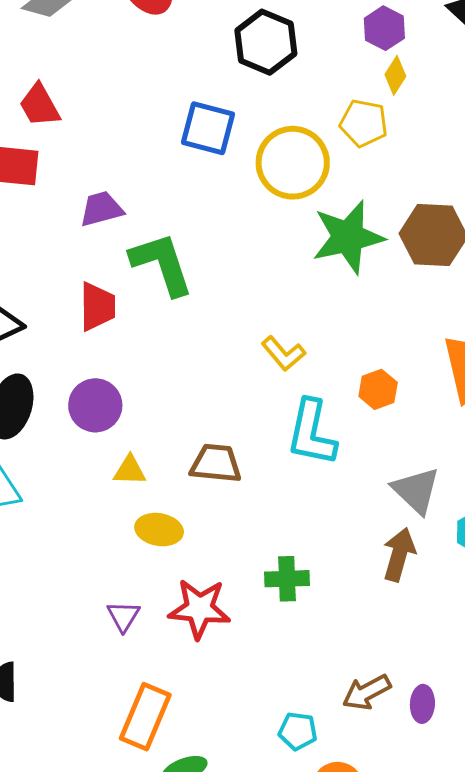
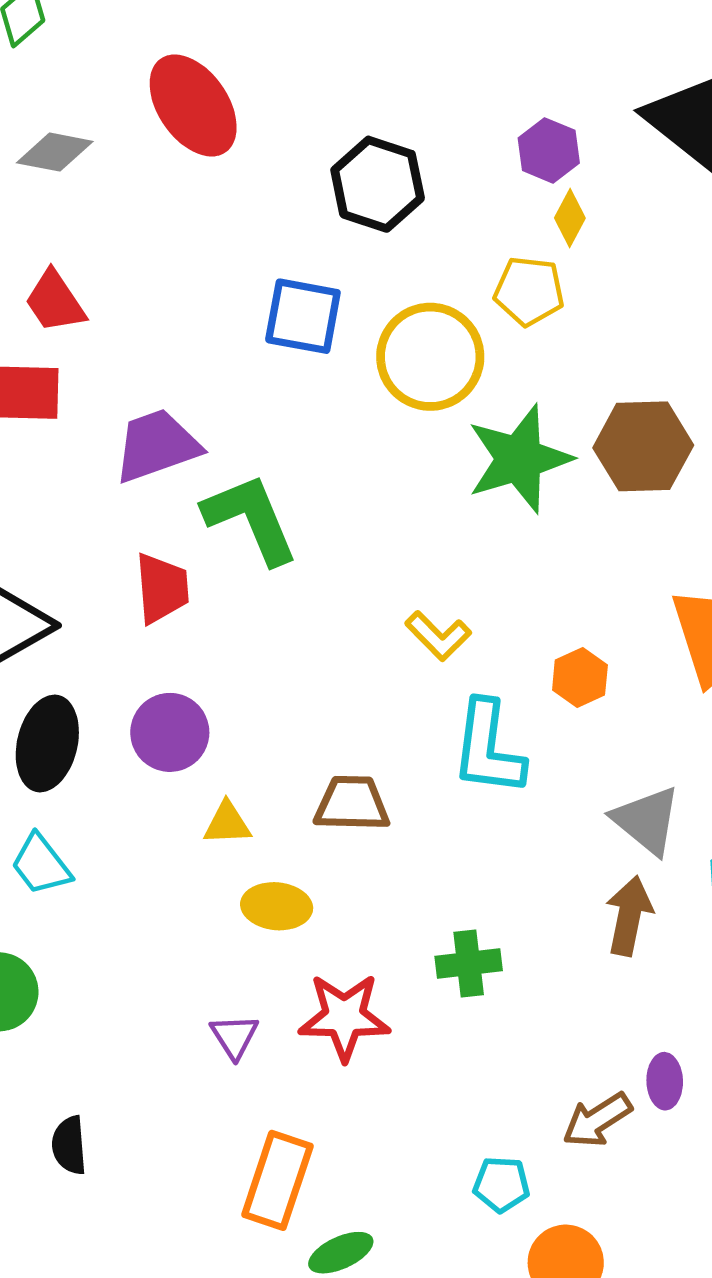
purple trapezoid: (101, 209) -> (157, 446), size x1.4
purple ellipse: (422, 704) -> (665, 1081), moved

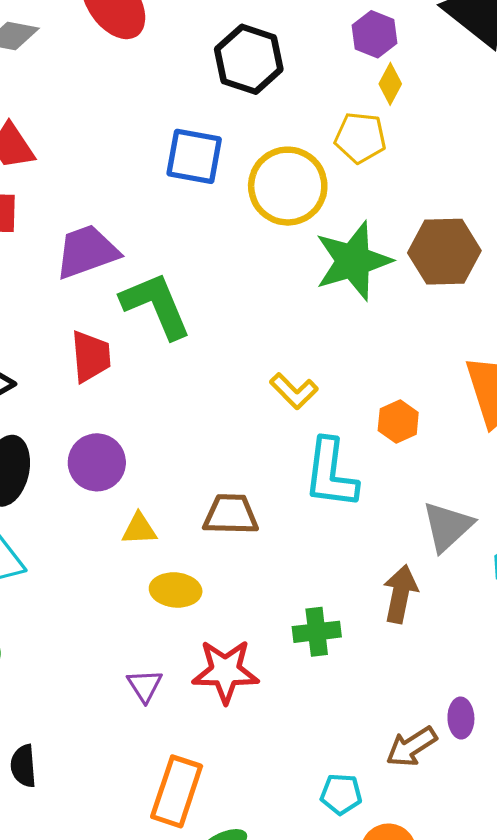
gray triangle: (647, 820) -> (447, 526), turned 38
brown arrow: (629, 916) -> (400, 594), moved

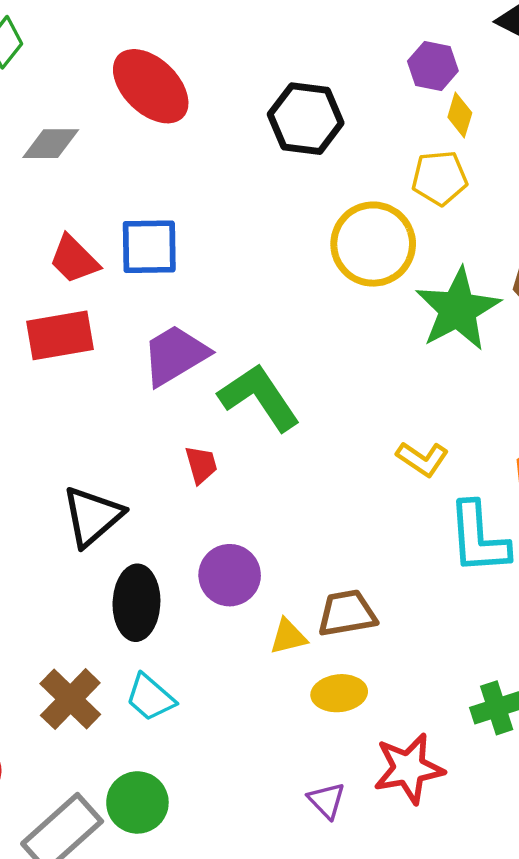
blue square: (194, 156) -> (149, 247), moved
red trapezoid: (91, 356) -> (201, 465), size x0.7
brown trapezoid: (231, 514) -> (347, 613), moved

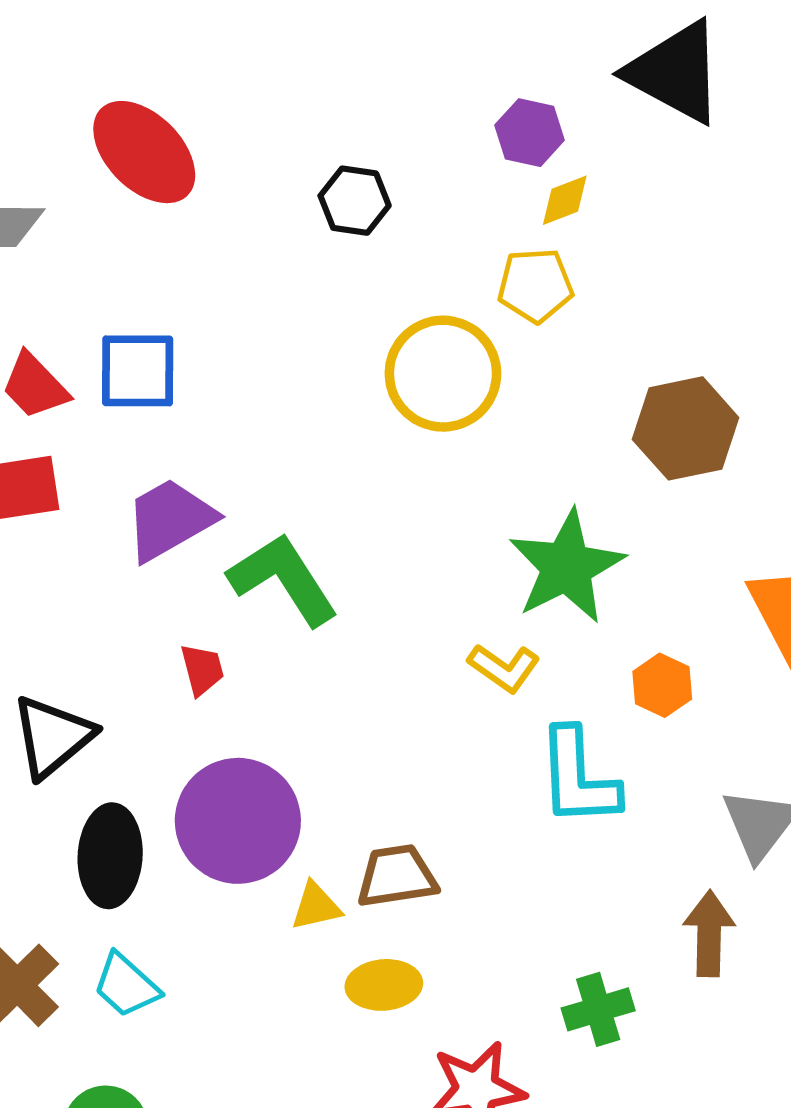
yellow diamond: (460, 115) -> (565, 200), turned 51
black hexagon: (306, 119) -> (355, 201), size x0.7
green star: (458, 309) -> (567, 567), moved
purple circle: (230, 575) -> (238, 821), size x1.5

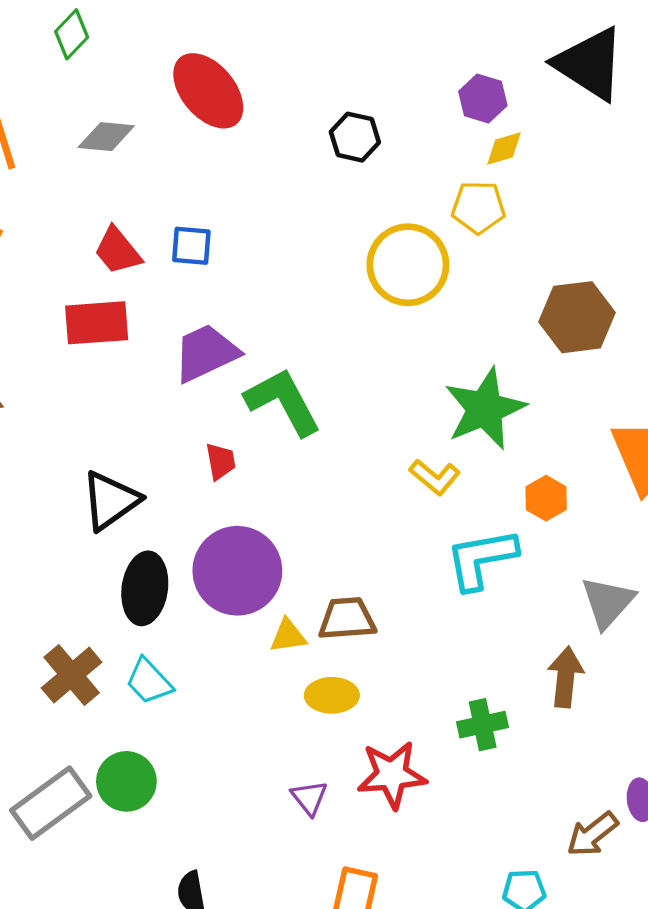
blue square: (138, 371) -> (191, 246), size x0.7
cyan L-shape: (578, 777) -> (481, 559), turned 78

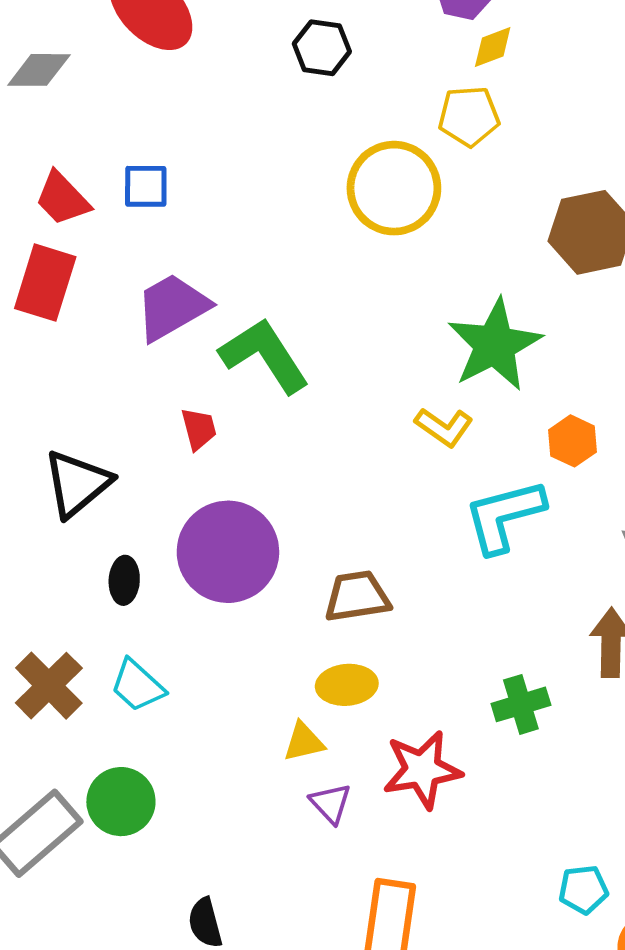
red rectangle: (97, 323) -> (45, 283), turned -64
black ellipse: (145, 588) -> (124, 580), size x0.6
yellow triangle: (288, 636) -> (304, 742), moved

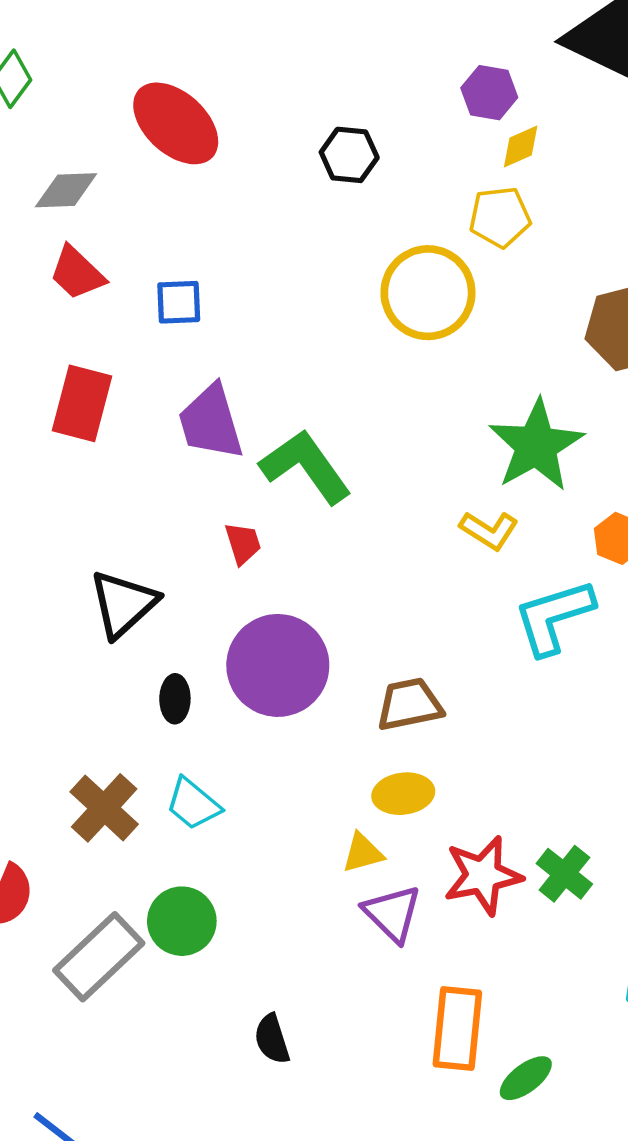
red trapezoid: (62, 199) -> (77, 273), moved
purple trapezoid: (172, 307) -> (211, 422), turned -74
green cross: (521, 704) -> (564, 874), moved, turned -32
purple triangle: (331, 803) -> (392, 913), size x1.4

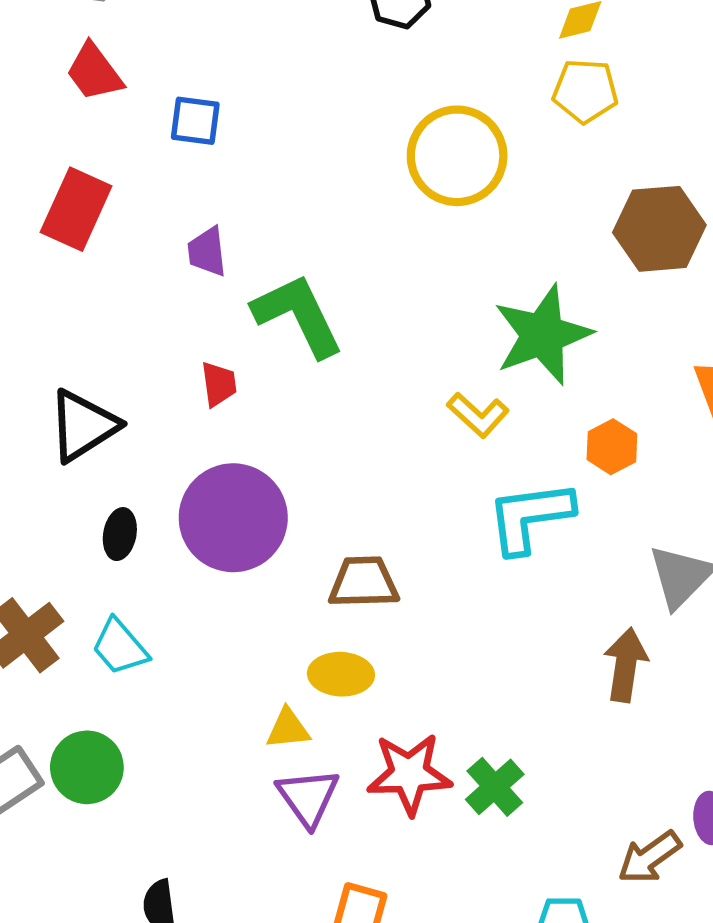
yellow pentagon: (500, 217) -> (585, 91), moved
purple trapezoid: (211, 422) -> (207, 252), size x0.6

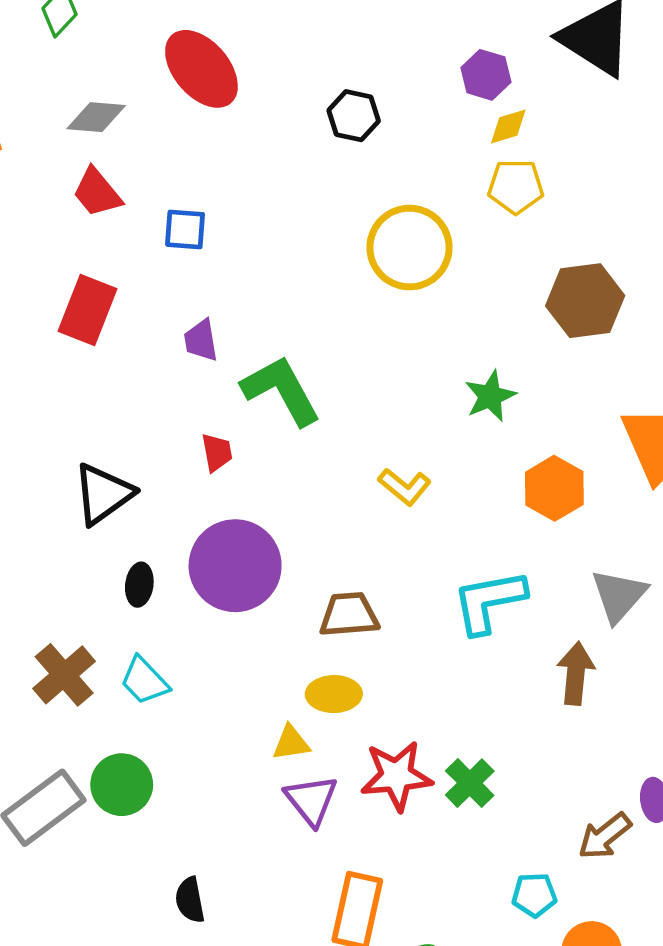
green star: (543, 335) -> (490, 396), size x0.6
yellow L-shape: (478, 415) -> (405, 487), moved
orange hexagon: (612, 447) -> (554, 488), size x1.4
cyan L-shape: (530, 517) -> (489, 602), moved

